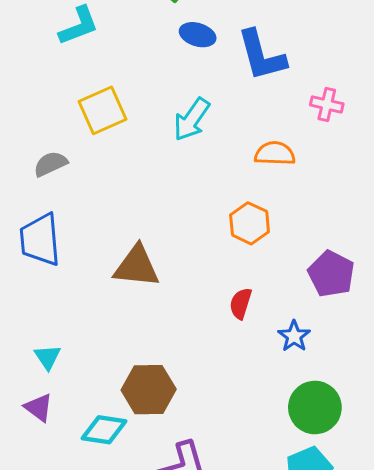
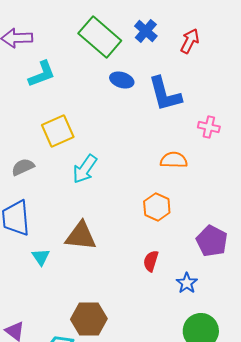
cyan arrow: (192, 119) -> (85, 169), moved
cyan triangle: (48, 357) -> (41, 257), moved

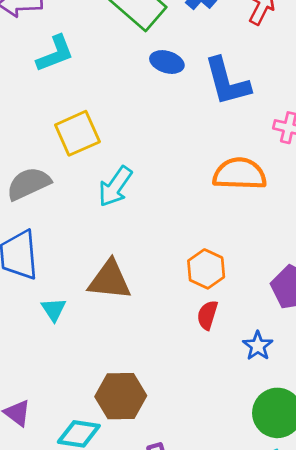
orange semicircle: (174, 160) -> (240, 174), size x1.4
gray semicircle: (23, 167) -> (29, 184), size x1.4
orange hexagon: (157, 207) -> (206, 269), moved

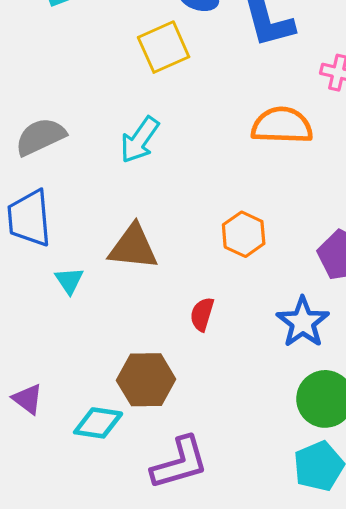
yellow square: (77, 133) -> (164, 47), moved
red semicircle: (207, 315) -> (202, 314), moved
blue star: (258, 346) -> (303, 322), size x1.5

